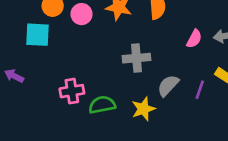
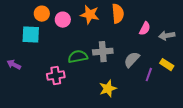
pink semicircle: (194, 39) -> (145, 29), moved
gray semicircle: (168, 86) -> (132, 60), moved
green semicircle: (102, 105) -> (78, 57), moved

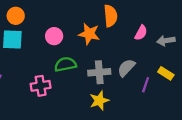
orange circle: (42, 14) -> (16, 16), moved
orange star: (90, 15) -> (89, 34), moved
pink circle: (63, 20) -> (54, 36), moved
gray cross: (103, 52) -> (99, 72), moved

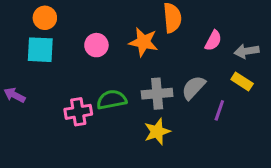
green semicircle: (65, 64) -> (112, 100), moved
yellow rectangle: (166, 73) -> (242, 81), moved

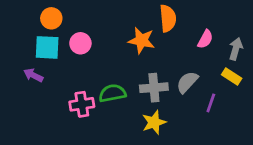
pink circle: (96, 45) -> (80, 43), moved
gray arrow: (247, 51) -> (236, 49), turned 115
purple arrow: (15, 95) -> (33, 75), moved

